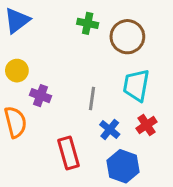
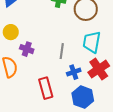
red cross: (147, 125) -> (99, 69), size x1.5
blue cross: (110, 129) -> (74, 72), turned 32

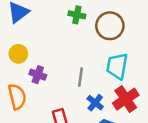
blue cross: (74, 72) -> (95, 103), turned -32

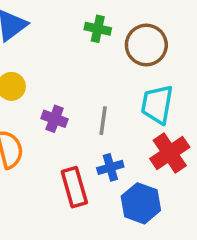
purple cross: (38, 75) -> (55, 119), moved
blue cross: (95, 103) -> (110, 167), moved, turned 35

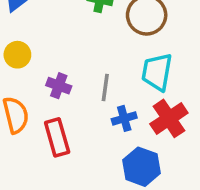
blue cross: (110, 167) -> (124, 118), moved
red rectangle: (74, 187) -> (57, 137), moved

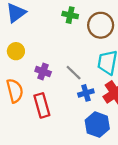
gray line: (105, 87) -> (74, 73), turned -54

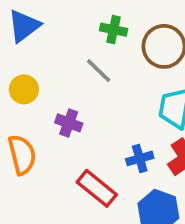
gray line: (74, 73) -> (99, 71), moved
red rectangle: (42, 105) -> (97, 188), moved, turned -35

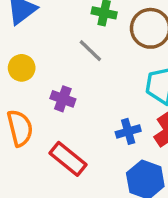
red rectangle: (97, 188) -> (68, 159), moved

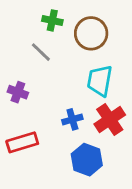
red rectangle: (68, 159) -> (22, 142), turned -56

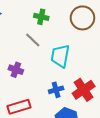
brown circle: (91, 33) -> (82, 18), moved
cyan trapezoid: (100, 81) -> (60, 56), moved

